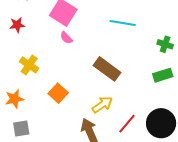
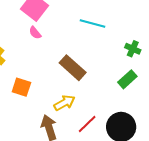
green rectangle: (163, 75) -> (127, 79), turned -30
orange square: (58, 93) -> (21, 87), turned -30

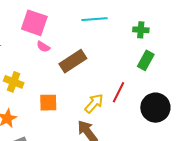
brown rectangle: (73, 68) -> (73, 61), moved, turned -56
red line: (87, 124) -> (119, 92), moved

